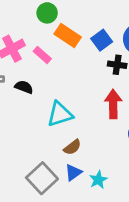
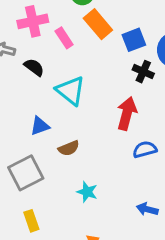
cyan triangle: (60, 114) -> (71, 91), moved, turned 40
blue triangle: (73, 172) -> (40, 126), moved
cyan star: (98, 180) -> (87, 192), turned 30

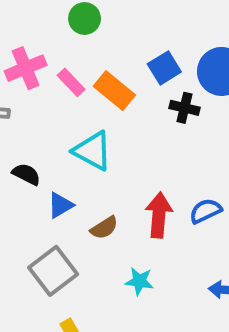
orange rectangle: (98, 24) -> (114, 91), moved
black semicircle: (34, 67) -> (26, 174), moved
red arrow: (127, 114) -> (159, 215), moved

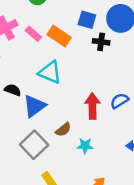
blue square: (164, 68) -> (87, 20), turned -36
blue triangle: (60, 205) -> (34, 106), size x1.5
brown semicircle: (104, 228) -> (63, 130), moved

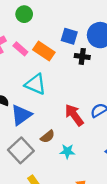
red arrow: (92, 106) -> (74, 115), turned -35

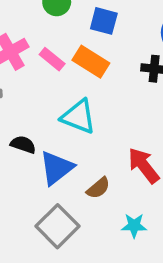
blue square: (69, 36) -> (104, 21), moved
brown semicircle: (48, 137) -> (98, 188), moved

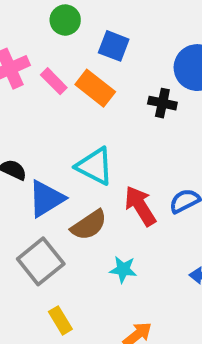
cyan triangle: (79, 117) -> (95, 166), moved
brown semicircle: (98, 188) -> (89, 225), size x1.4

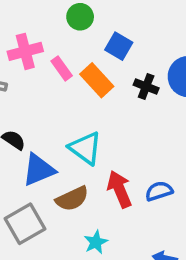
black cross: (162, 103) -> (146, 87), moved
cyan star: (123, 269) -> (96, 242), turned 30

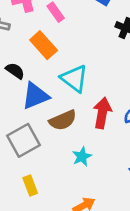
orange rectangle: (97, 80) -> (44, 45), moved
red arrow: (120, 189) -> (102, 113), turned 32

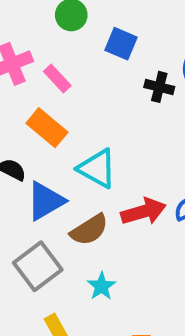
red arrow: (102, 113) -> (143, 212), turned 72
cyan star: (82, 157) -> (102, 286), moved

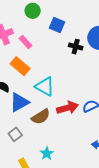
gray square: (38, 266) -> (15, 134), size x0.6
cyan star: (102, 286) -> (47, 153), moved

